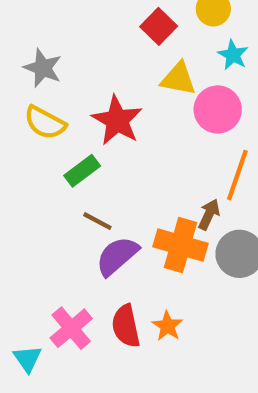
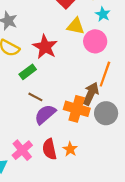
brown arrow: (209, 214) -> (91, 94), size x1.5

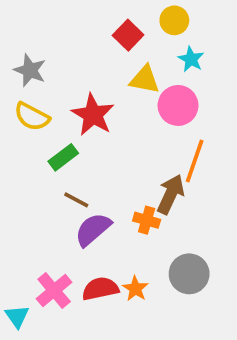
orange cross: (77, 109) -> (147, 220), size x0.6
gray circle: (106, 113) -> (189, 274), moved
red semicircle: (49, 149) -> (100, 289), turned 90

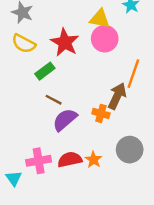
pink circle: (178, 105) -> (105, 39), moved
pink cross: (54, 290) -> (39, 161), turned 30

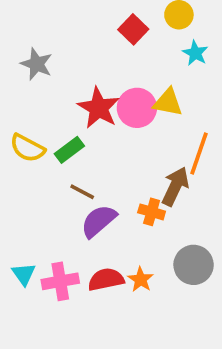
yellow triangle: (100, 19) -> (168, 102), moved
pink circle: (105, 39) -> (137, 108), moved
yellow semicircle: (24, 44) -> (27, 148), moved
cyan triangle: (14, 178) -> (24, 274), moved

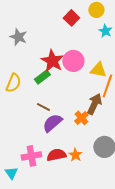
yellow triangle: (168, 102) -> (98, 70), moved
yellow semicircle: (27, 148) -> (13, 83), turned -96
green rectangle: (69, 150) -> (42, 77), moved
orange cross: (152, 212) -> (81, 118), turned 32
cyan triangle: (24, 274) -> (11, 173), moved

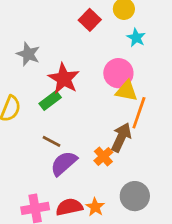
gray star: (18, 37) -> (28, 54), moved
pink circle: (73, 61) -> (118, 73), moved

